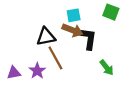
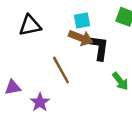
black triangle: (46, 37) -> (30, 25), moved
purple star: (37, 71) -> (40, 102), moved

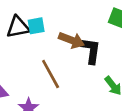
cyan square: (82, 21) -> (36, 26), moved

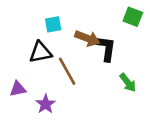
black triangle: (18, 27) -> (40, 52), moved

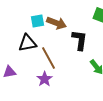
brown arrow: (87, 38) -> (57, 23), moved
purple star: (46, 104) -> (45, 79), moved

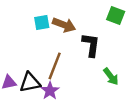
black triangle: (28, 43) -> (30, 82), moved
brown line: (49, 58) -> (55, 66), turned 50

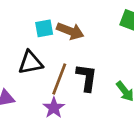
black L-shape: (91, 45) -> (87, 78), moved
black triangle: (30, 82) -> (30, 63), moved

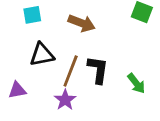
cyan square: (44, 28) -> (32, 15), moved

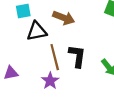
black triangle: (42, 55) -> (37, 31), moved
brown line: (71, 71) -> (55, 57), turned -35

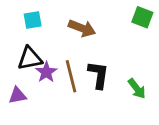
black triangle: (37, 31) -> (30, 58), moved
purple star: (50, 81) -> (46, 72), moved

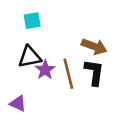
brown arrow: (82, 28) -> (94, 47), moved
purple triangle: (17, 95) -> (18, 103), moved, turned 36

